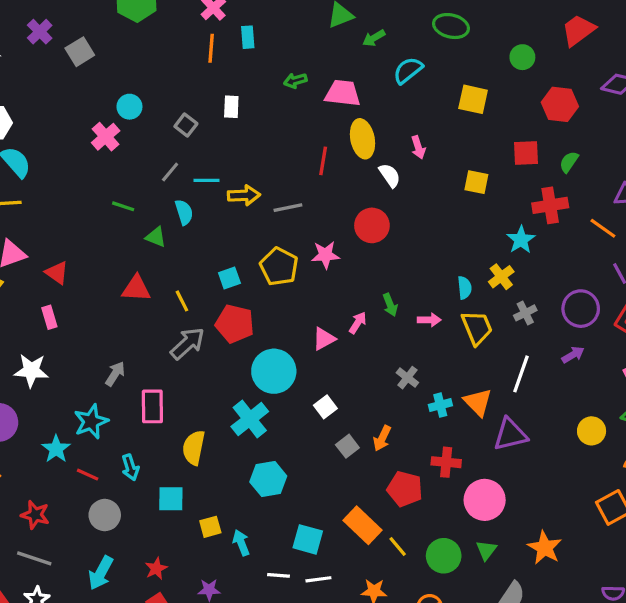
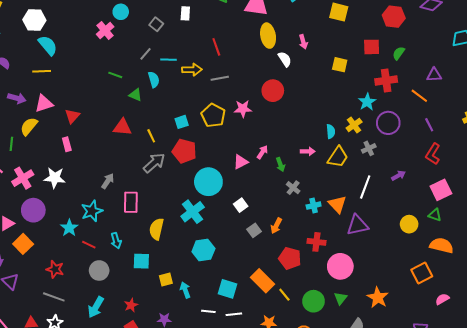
red line: (323, 161) -> (216, 47), moved, turned -30
red triangle: (57, 273) -> (72, 116), turned 35
green arrow: (390, 305) -> (280, 165), moved
purple circle: (581, 309) -> (388, 123), moved
yellow trapezoid: (477, 328) -> (338, 157), turned 55

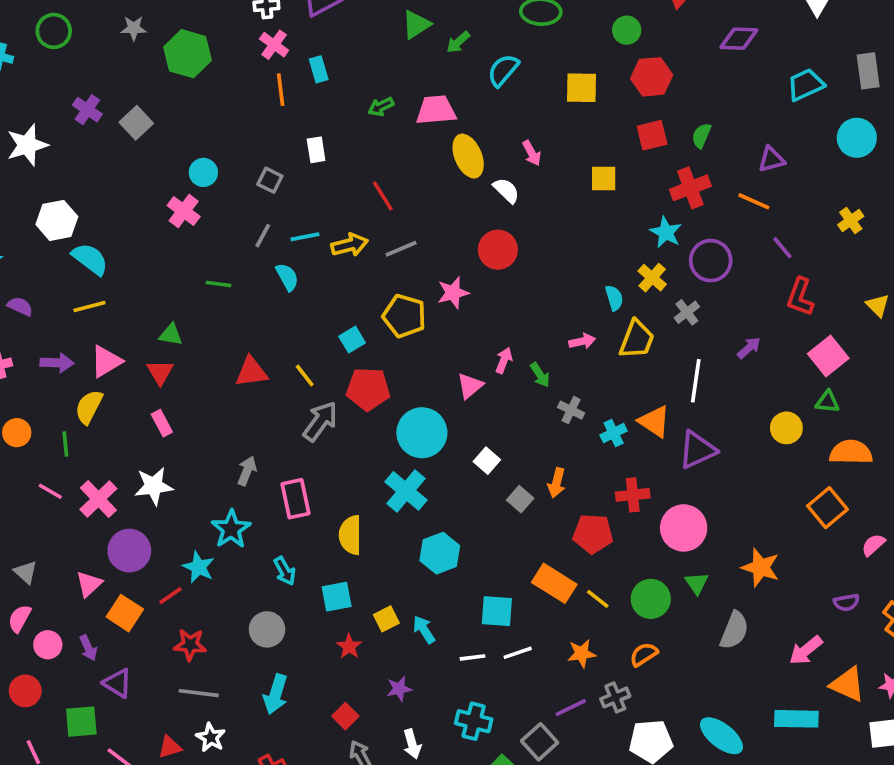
red hexagon: (394, 17) -> (652, 77), moved
green triangle: (135, 95) -> (171, 335), moved
red line: (89, 245) -> (170, 596), moved, turned -48
red star: (131, 305) -> (349, 646), moved

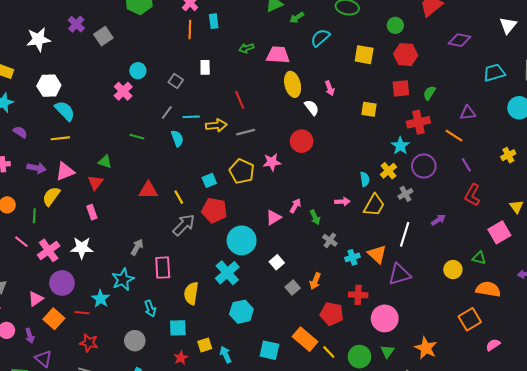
pink square: (828, 356) -> (499, 232), moved
red line: (170, 596) -> (82, 313), turned 32

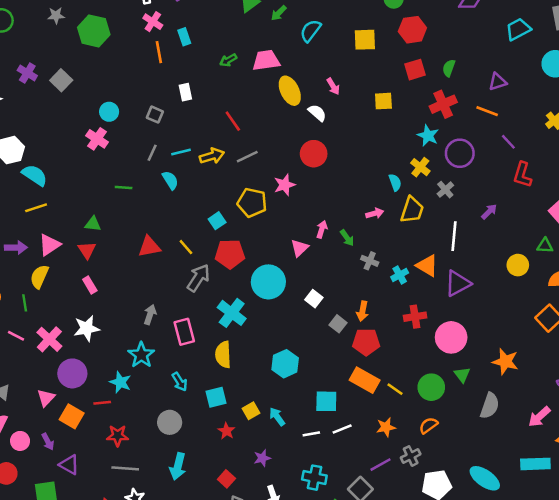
cyan cross: (227, 273) -> (232, 313), moved
red pentagon: (332, 314) -> (366, 342), moved

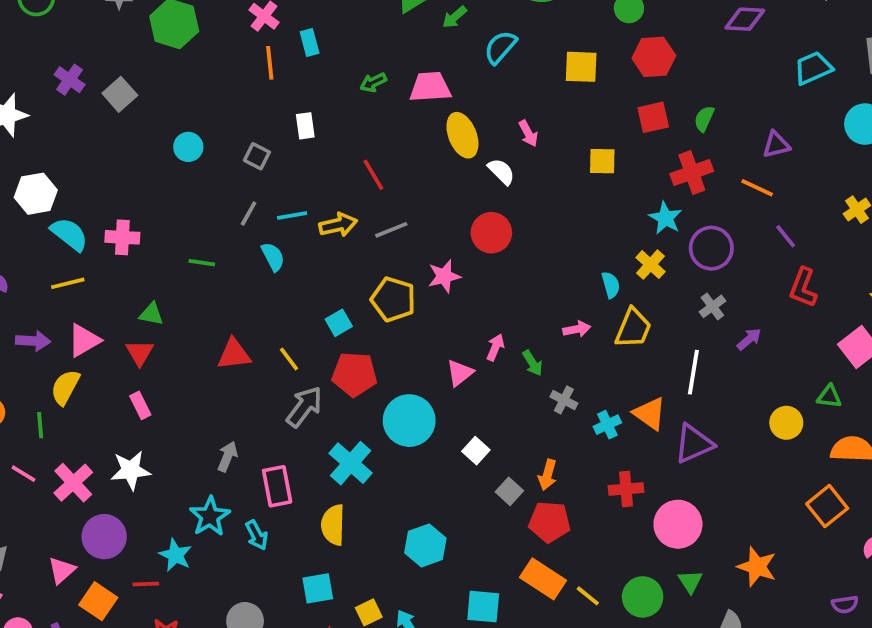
pink cross: (97, 139) -> (122, 237), moved, turned -35
gray cross: (445, 190) -> (712, 306), moved
cyan arrow: (180, 382) -> (257, 535), moved

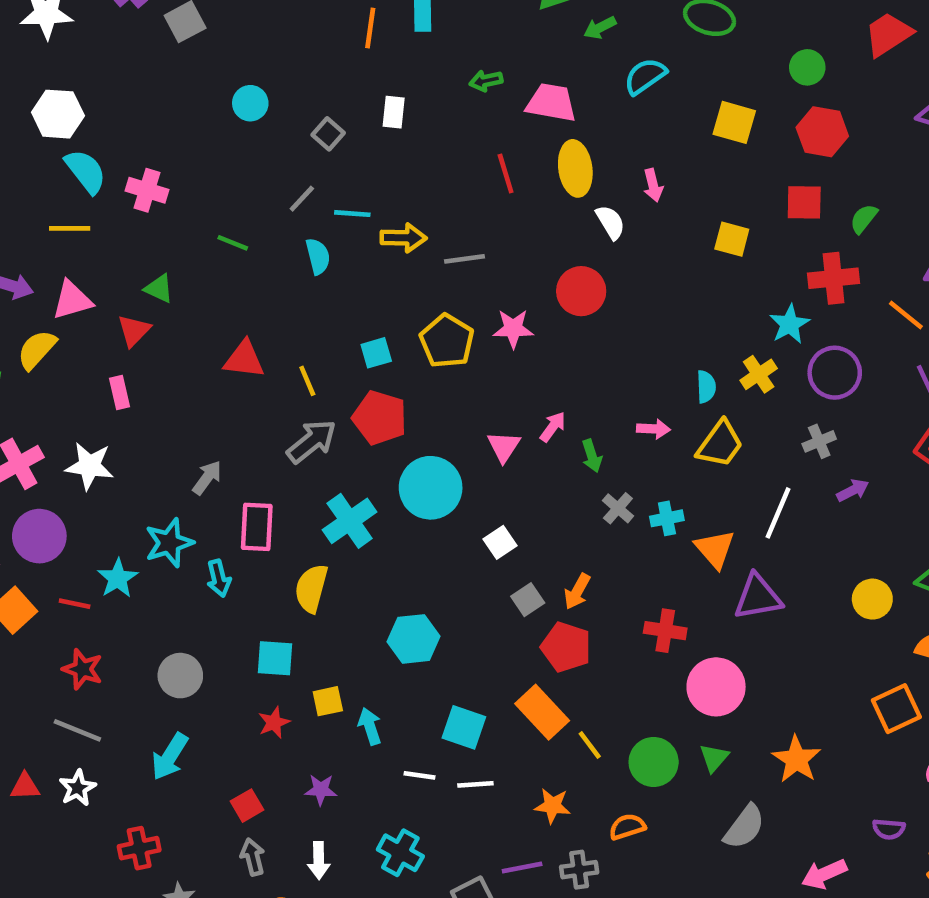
red line: (373, 175) -> (506, 173), moved
pink triangle: (460, 373) -> (504, 447), turned -32
cyan cross: (607, 425) -> (667, 518), moved

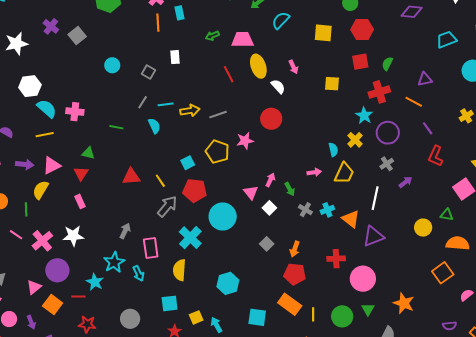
white square: (500, 542) -> (269, 208), moved
gray square: (528, 600) -> (267, 244), moved
yellow line: (590, 745) -> (313, 314), turned 48

